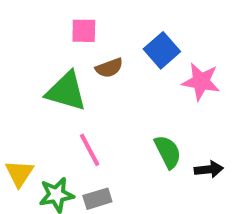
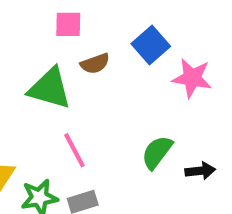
green semicircle: (168, 152) -> (157, 152), turned -116

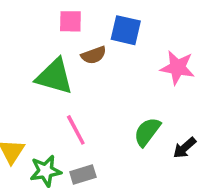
blue square: (151, 45) -> (126, 30), moved, turned -36
black arrow: (200, 171) -> (185, 148), turned 145

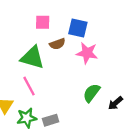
pink star: (177, 68) -> (87, 53), moved
pink line: (76, 130) -> (29, 86), moved

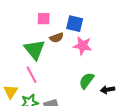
green triangle: (32, 58) -> (35, 50), turned 35
black arrow: (115, 103) -> (108, 90), turned 32

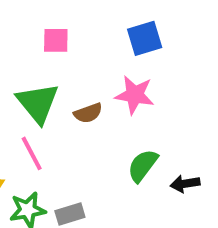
blue square: (75, 24) -> (145, 38), moved, turned -30
brown semicircle: (57, 38) -> (88, 113), moved

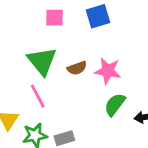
blue square: (145, 38) -> (98, 16), moved
pink star: (135, 95) -> (108, 71), moved

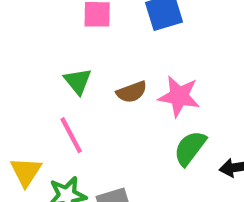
green triangle: (42, 61) -> (78, 81), size x0.6

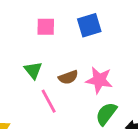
pink line: (71, 135) -> (49, 101), moved

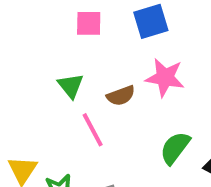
pink star: (99, 80) -> (165, 78), moved

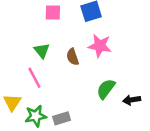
brown semicircle: (121, 96) -> (73, 57), turned 91
pink line: (93, 130) -> (34, 78), moved

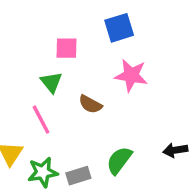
pink square: (53, 13) -> (67, 48), moved
brown semicircle: (73, 57) -> (90, 104), moved, turned -42
green semicircle: (106, 89) -> (119, 160), moved

